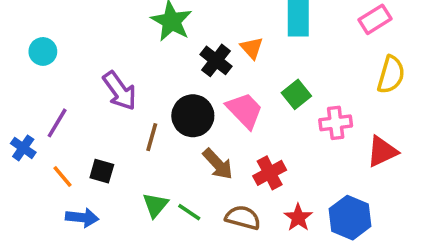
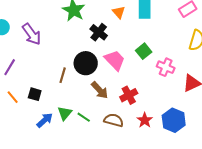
orange triangle: (252, 48) -> (119, 12), moved
purple arrow: (120, 91) -> (32, 34), moved
pink cross: (336, 123) -> (166, 67), turned 30
blue arrow: (82, 218) -> (45, 120), moved, turned -48

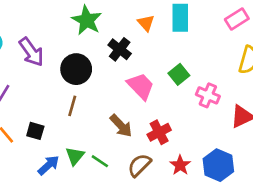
black circle: (86, 63) -> (76, 69), moved
brown semicircle: (114, 120) -> (139, 165), turned -60

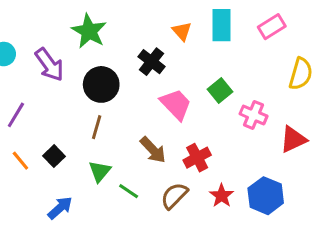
pink rectangle: (237, 19) -> (272, 27), moved
green star: (87, 20) -> (89, 31), moved
black square: (35, 131) -> (54, 156), turned 30
green triangle: (75, 156) -> (100, 171), moved
blue arrow: (49, 165) -> (60, 208), moved

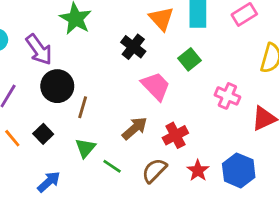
orange triangle: (182, 31) -> (161, 19), size x1.4
black circle: (101, 84) -> (57, 86), moved
green square: (220, 91) -> (189, 59), moved
brown arrow: (153, 150) -> (135, 128), turned -88

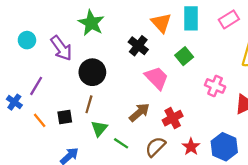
black circle: (57, 86) -> (92, 72), moved
brown line: (83, 107) -> (89, 104), moved
black square: (43, 134) -> (65, 117), turned 35

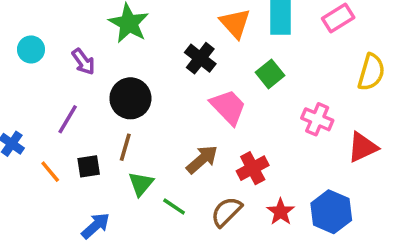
purple arrow: (61, 48) -> (83, 62), size x0.7
purple line: (36, 86) -> (68, 119), moved

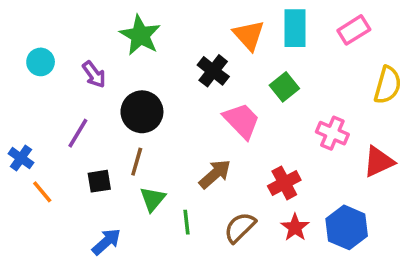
red cross: (253, 168) -> (284, 183), moved
orange line: (50, 172) -> (42, 192), moved
green line: (174, 207) -> (186, 222), turned 50

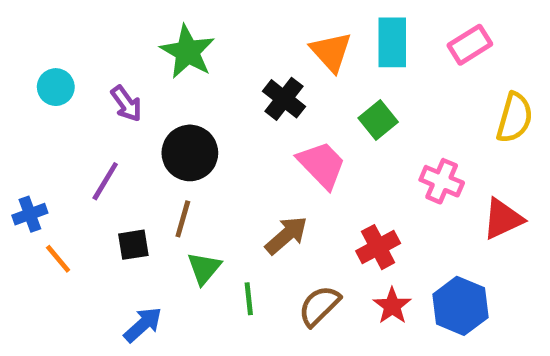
blue cross: (21, 158) -> (30, 214), turned 35

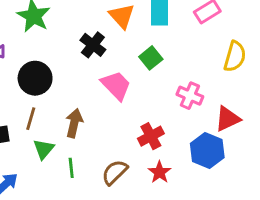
brown arrow: (286, 235) -> (74, 123), moved, turned -36
blue hexagon: (460, 306) -> (207, 151), moved

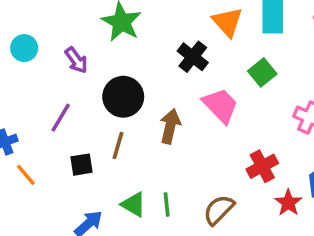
brown arrow: (74, 123) -> (170, 126), moved
green triangle: (44, 149) -> (134, 204), moved, turned -40
red star: (160, 172) -> (288, 203), moved

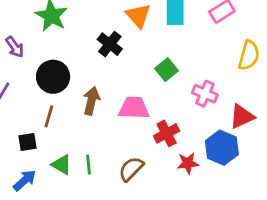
green square: (262, 72) -> (167, 70), moved
pink trapezoid: (221, 105) -> (134, 108), moved, turned -44
black square: (82, 165) -> (27, 142), moved
red star: (288, 203) -> (188, 163), turned 30

